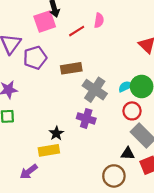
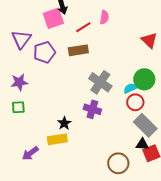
brown rectangle: (71, 68) -> (78, 50), moved
cyan semicircle: (126, 86) -> (130, 88), moved
black triangle: (128, 154) -> (142, 144), moved
purple arrow: (29, 172) -> (30, 153), moved

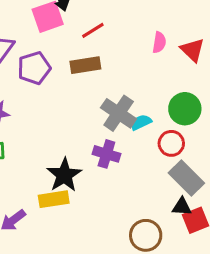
pink semicircle: (104, 17) -> (159, 42), moved
cyan semicircle: (130, 88) -> (141, 122), moved
black star: (64, 123) -> (64, 175), size x1.6

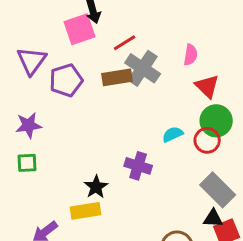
red triangle: (192, 50) -> (207, 86), moved
gray cross: (119, 113) -> (143, 68), moved
red circle: (171, 143) -> (207, 140), moved
black star: (64, 175) -> (96, 187), size x0.7

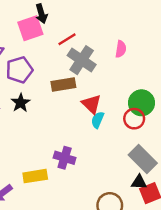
brown rectangle: (117, 77) -> (63, 84), moved
red triangle: (207, 86) -> (91, 104), moved
cyan semicircle: (173, 134) -> (98, 120), moved, turned -42
purple cross: (138, 166) -> (65, 158), moved
black star: (96, 187) -> (21, 103), moved

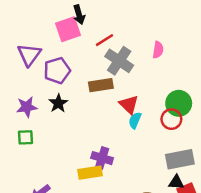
gray rectangle: (143, 159) -> (180, 159), turned -56
yellow rectangle: (35, 176) -> (90, 173), moved

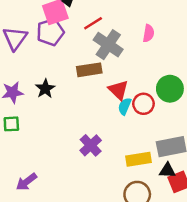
purple pentagon: (57, 71) -> (50, 32), moved
red circle: (171, 119) -> (143, 104), moved
purple cross: (102, 158) -> (91, 145), turned 30
yellow rectangle: (90, 173) -> (138, 159), moved

